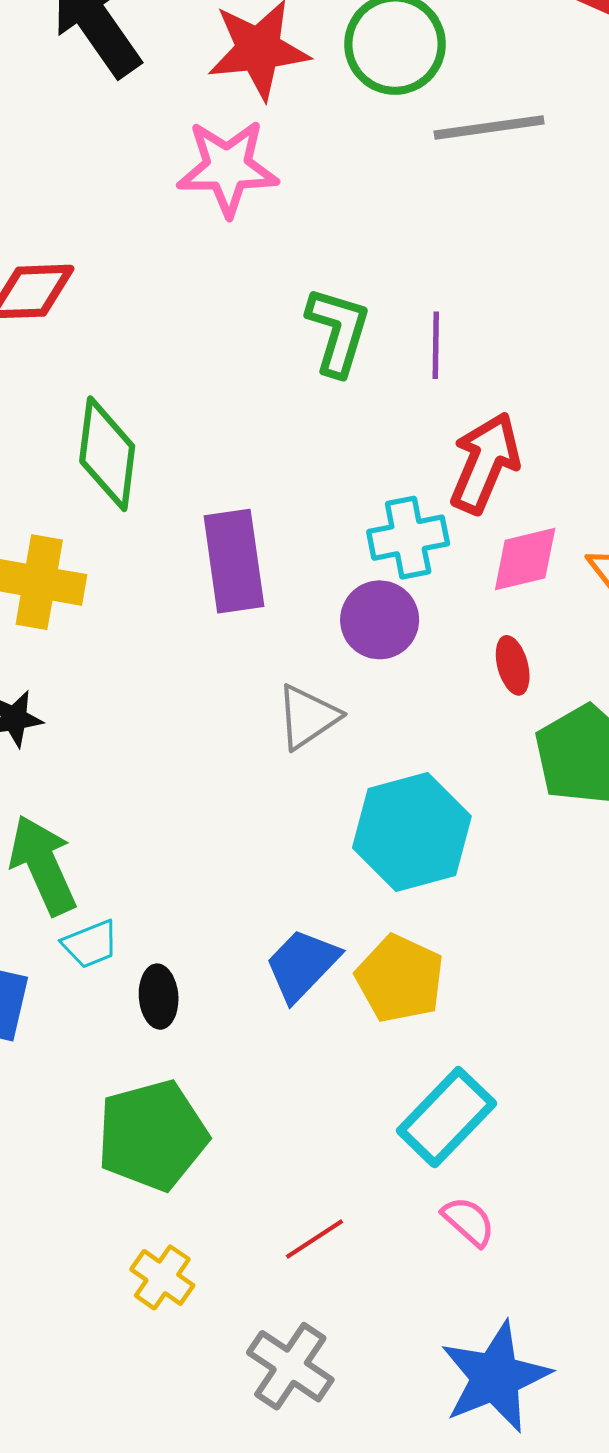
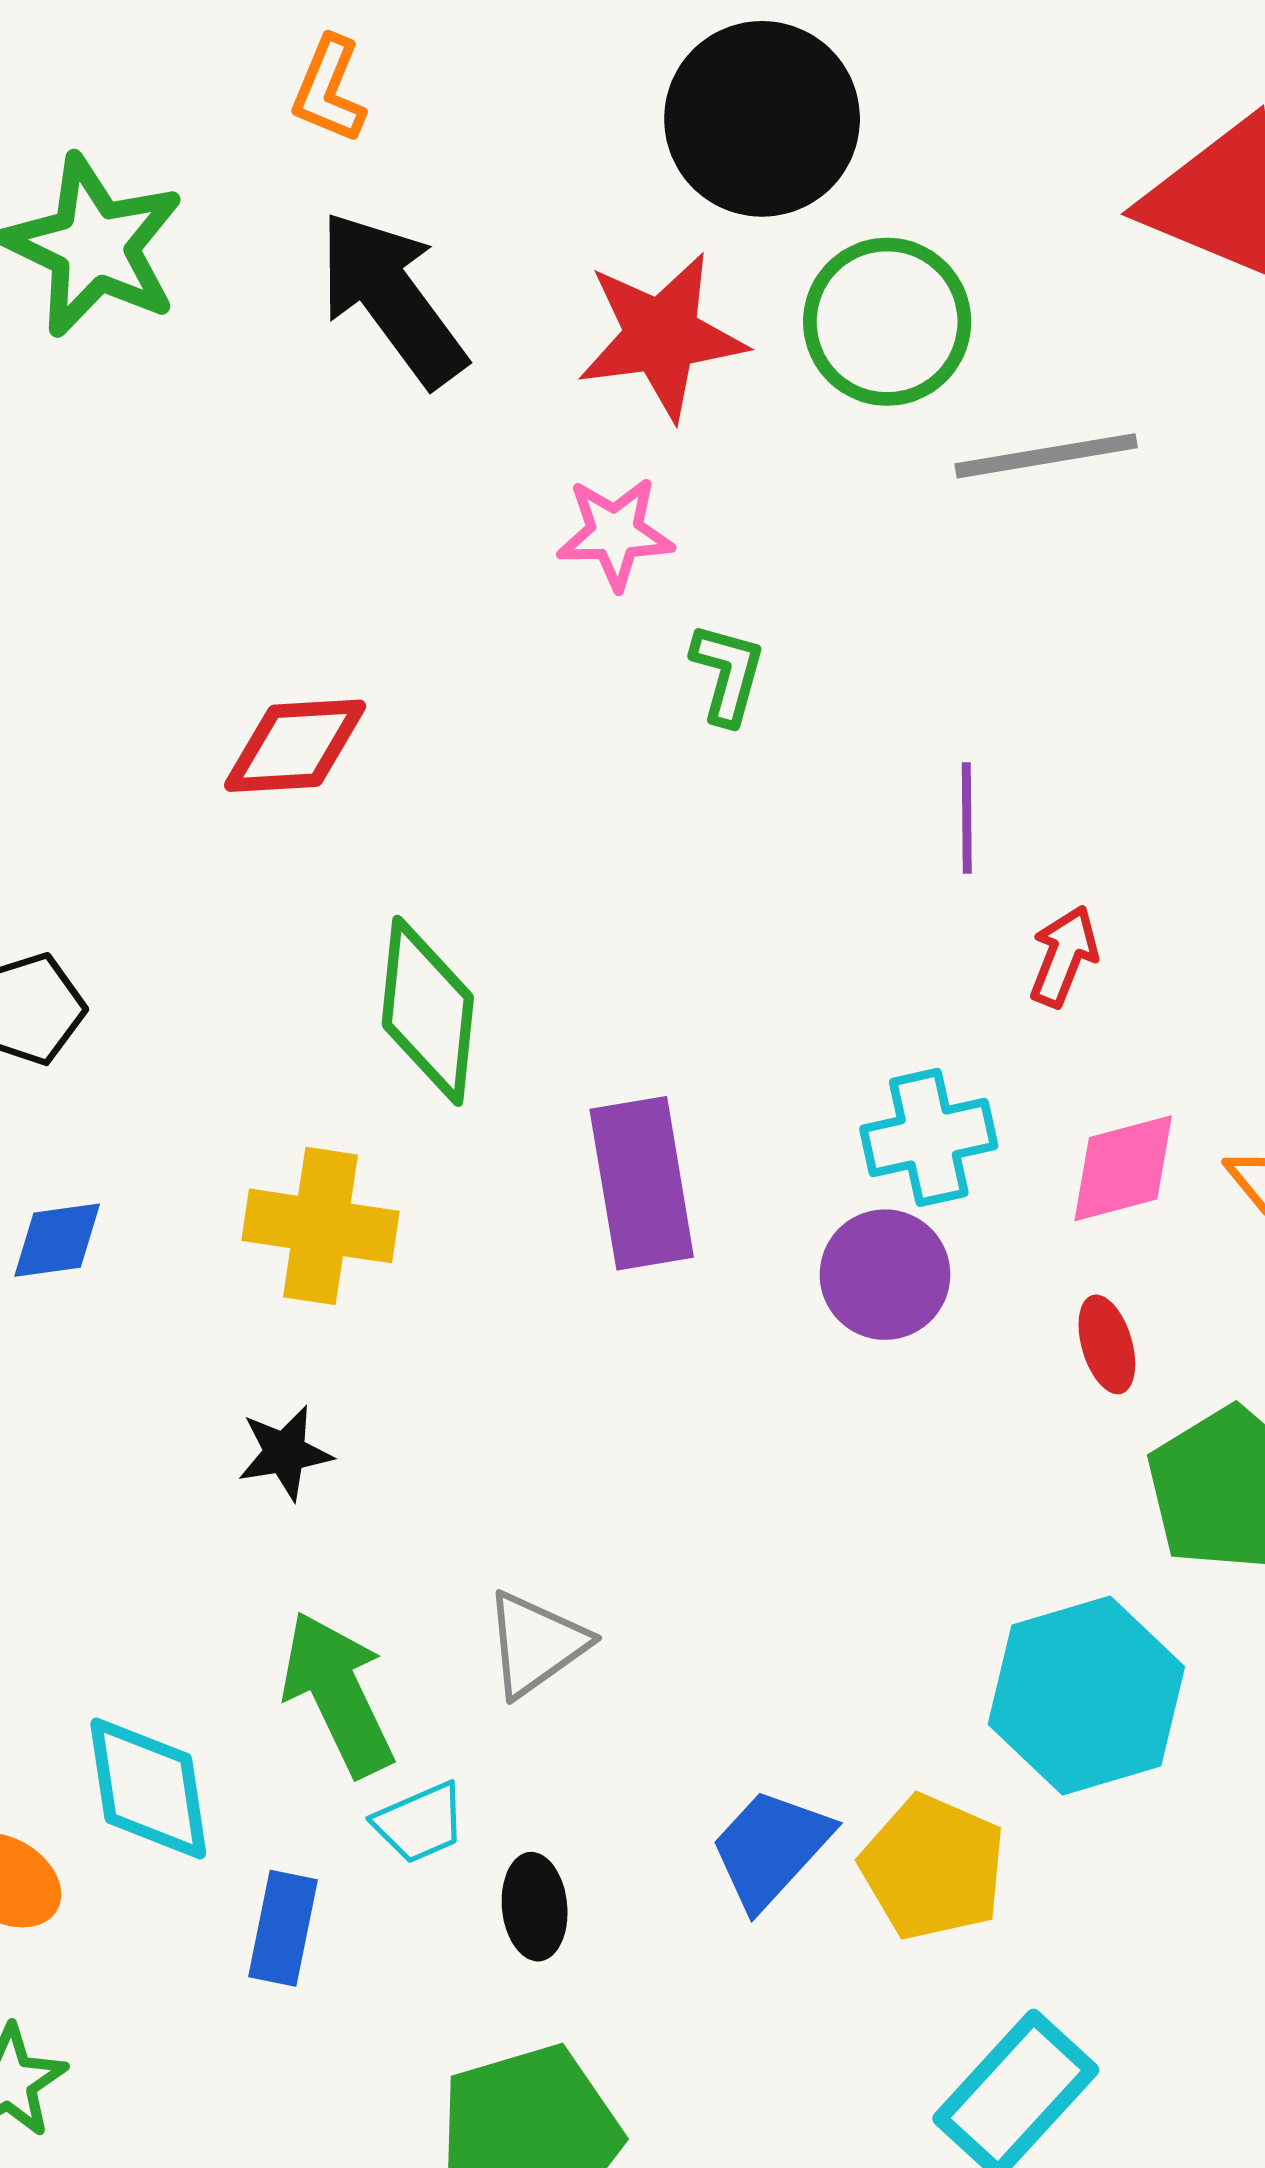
pink star: (228, 168) -> (615, 533), size x0.7
green L-shape: (338, 331) -> (727, 674), moved, size x0.7
red arrow: (485, 463) -> (1064, 956), moved, size x0.6
gray triangle: (308, 717) -> (536, 1644), moved
cyan hexagon: (412, 832) -> (1086, 1696), moved

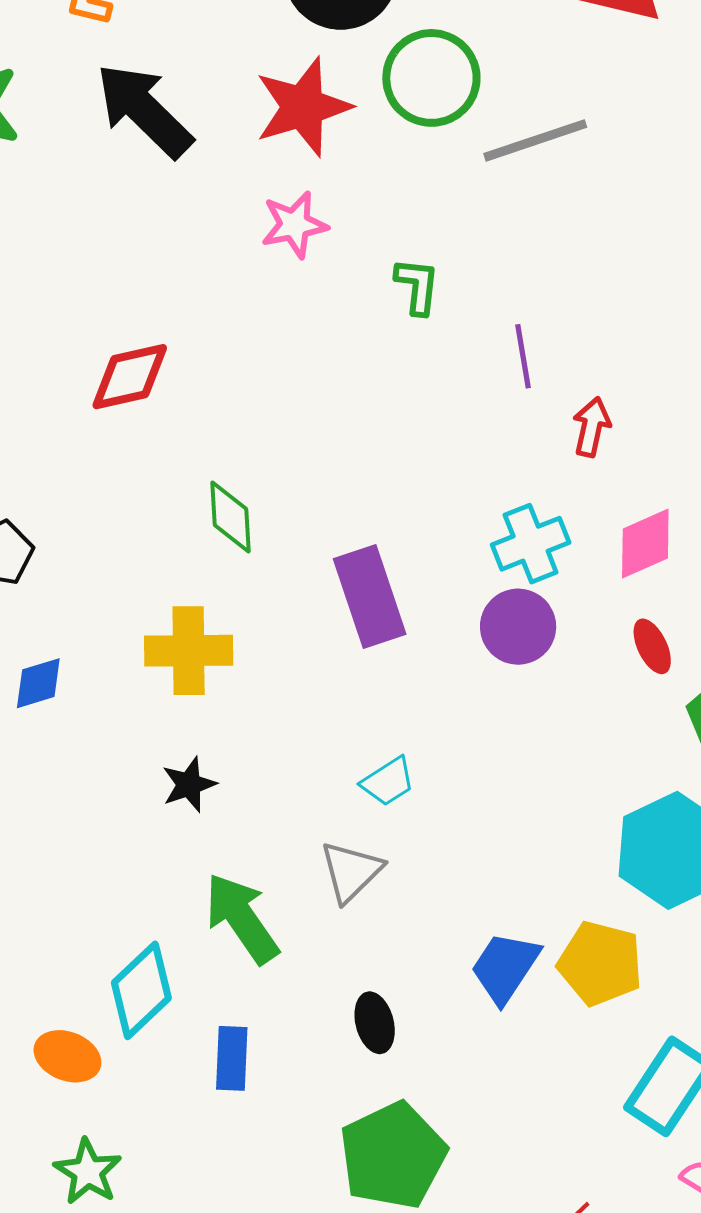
green L-shape: (727, 674) -> (417, 286), moved
green diamond: (428, 1011) -> (231, 517), size x0.7
cyan diamond: (148, 1788) -> (141, 990), turned 64
cyan trapezoid: (420, 1823) -> (388, 782), moved

